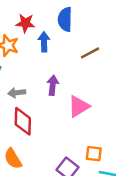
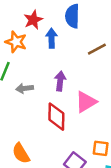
red star: (25, 23) -> (33, 20), turned -30
red diamond: (23, 121) -> (56, 117), moved

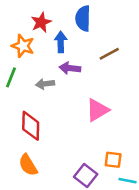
purple arrow: (60, 81) -> (70, 68), moved, turned -90
gray arrow: (25, 88) -> (45, 84), moved
red diamond: (56, 117) -> (31, 126), moved

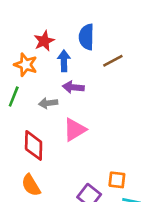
brown line: (109, 54) -> (113, 61), moved
pink triangle: (97, 110) -> (75, 130), moved

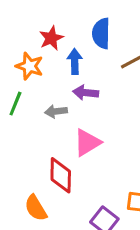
red diamond: (34, 145) -> (61, 175), moved

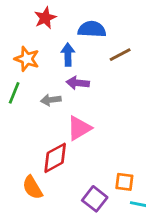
blue semicircle: (101, 33) -> (92, 29), turned 92
red star: (51, 38) -> (45, 18), moved
red diamond: (61, 175) -> (55, 158), turned 60

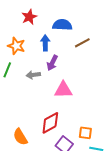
purple arrow: (78, 83) -> (52, 63), turned -70
pink triangle: (79, 128) -> (63, 90), moved, turned 30
red diamond: (55, 158) -> (50, 123), moved

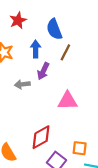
blue semicircle: (62, 25) -> (54, 29), turned -114
brown line: (82, 43) -> (65, 52), moved, turned -35
pink triangle: (63, 90) -> (68, 101), moved

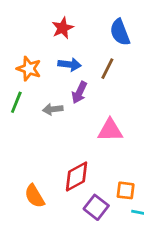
red star: (18, 20) -> (63, 28), moved
blue semicircle: (54, 29) -> (120, 32), moved
blue arrow: (36, 49) -> (70, 64), turned 98

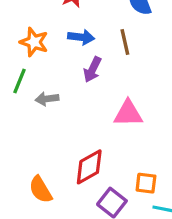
brown line: (107, 69) -> (125, 42), turned -40
gray arrow: (53, 109) -> (47, 99), moved

